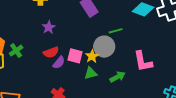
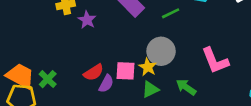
purple star: (49, 27) -> (87, 20), moved
green line: (116, 31) -> (171, 13), moved
green arrow: (118, 77) -> (186, 87), turned -105

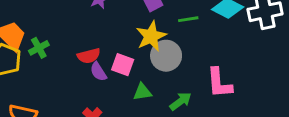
yellow star: (148, 67) -> (151, 36), moved, size x1.5
purple semicircle: (106, 84) -> (98, 72), turned 102
green arrow: (186, 87) -> (181, 101), turned 90

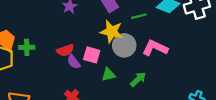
yellow star: (151, 36) -> (112, 32), turned -30
green cross: (39, 48) -> (27, 47), turned 32
pink L-shape: (219, 83) -> (155, 48), moved, turned 125

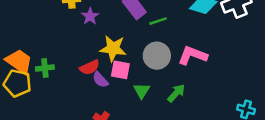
green line: (139, 16) -> (158, 21), moved
yellow star: (112, 32) -> (113, 49), moved
green triangle: (108, 75) -> (142, 91), turned -40

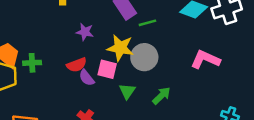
purple star: (90, 16) -> (85, 32), moved, turned -30
yellow star: (113, 49) -> (120, 48), moved
pink L-shape: (193, 55) -> (205, 59), moved

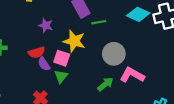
gray circle: (144, 57) -> (114, 54), moved
pink L-shape: (205, 59) -> (132, 75), moved
green triangle: (127, 91) -> (61, 76), moved

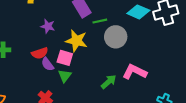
gray circle: (114, 54) -> (116, 37), moved

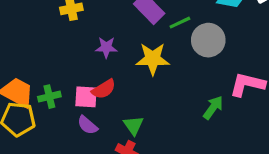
pink square: (65, 58) -> (86, 97), moved
purple semicircle: (48, 64) -> (87, 125), moved
green triangle: (65, 76) -> (134, 125), moved

